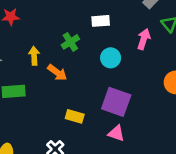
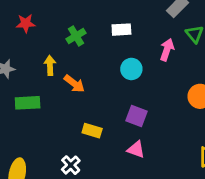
green cross: (70, 42) -> (76, 36), moved
purple square: (116, 102) -> (137, 116), size x0.7

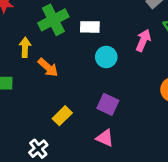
white rectangle: (121, 30) -> (90, 27), moved
green cross: (76, 36) -> (53, 20), size x1.5
yellow rectangle: (92, 131) -> (62, 116), turned -66

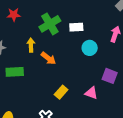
purple square: (108, 104) -> (110, 76), moved
pink triangle: (105, 138) -> (91, 93), moved

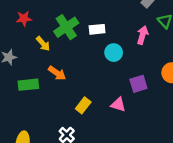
yellow arrow: (31, 45) -> (43, 44), moved, turned 144
orange arrow: (48, 58) -> (57, 73), moved
purple square: (110, 76) -> (138, 84), turned -35

